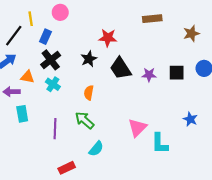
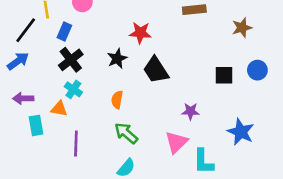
purple star: (149, 75) -> (190, 111), moved
orange triangle: (27, 77) -> (59, 109), moved
blue star: (190, 119) -> (241, 132), size x1.5
green arrow: (85, 120) -> (126, 133), moved

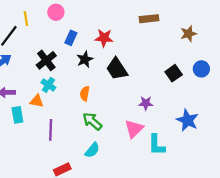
blue rectangle: (64, 31) -> (71, 38), moved
black square: (224, 75) -> (174, 73), turned -35

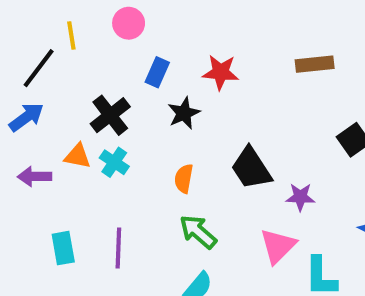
brown rectangle: (149, 19) -> (315, 64), moved
black trapezoid: (117, 69) -> (251, 168), moved
orange triangle: (37, 101) -> (77, 156), moved
cyan rectangle: (17, 115) -> (63, 248), moved

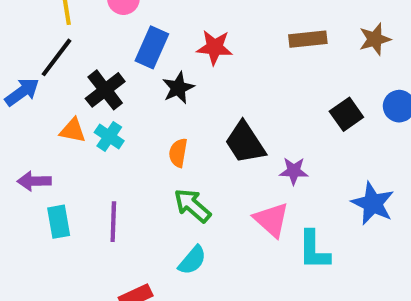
black line: (39, 68) -> (56, 57), moved
blue rectangle: (157, 72) -> (152, 47), size x1.4
purple arrow: (35, 177) -> (34, 181), moved
pink triangle: (278, 246) -> (271, 220), turned -33

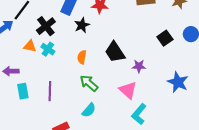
cyan L-shape: (314, 250) -> (139, 114), moved, turned 40

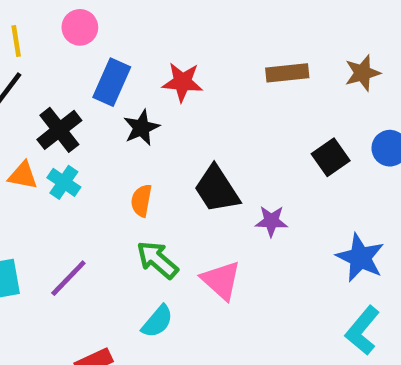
pink triangle: (128, 90) -> (221, 280), moved
purple line: (50, 91) -> (68, 278), turned 42
cyan L-shape: (139, 114) -> (362, 330), moved

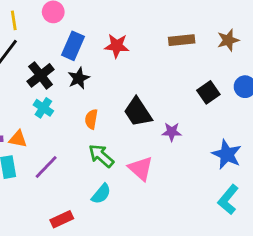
black star: (141, 128) -> (79, 78), moved
orange triangle: (23, 176) -> (18, 139), moved

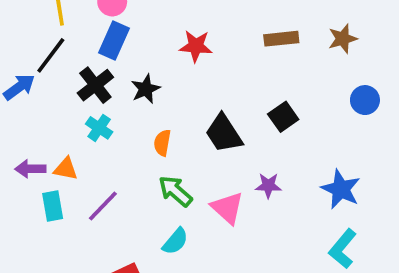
blue rectangle: (73, 46) -> (114, 41), moved
black square: (208, 92) -> (283, 117), moved
purple star: (172, 132) -> (268, 186), moved

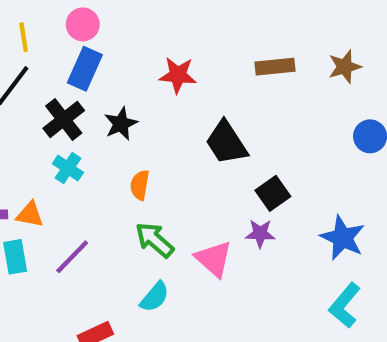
black square: (283, 117) -> (273, 193), moved
black trapezoid: (224, 133) -> (226, 143), moved

